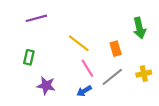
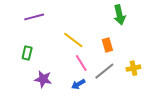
green arrow: (139, 28) -> (119, 15), moved

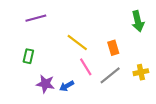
green arrow: (119, 15) -> (138, 21), moved
blue arrow: (78, 84) -> (67, 86), moved

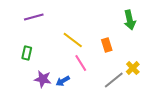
yellow cross: (141, 72) -> (133, 68), turned -32
gray line: (110, 75) -> (114, 80), moved

